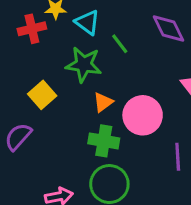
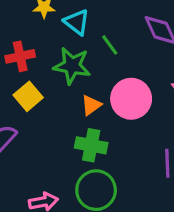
red cross: (32, 29) -> (20, 56), moved
pink circle: (143, 115) -> (131, 99), moved

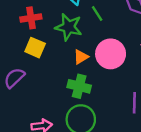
yellow square: (28, 96) -> (35, 48), turned -30

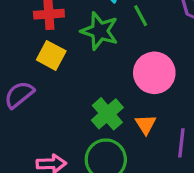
orange triangle: (81, 57) -> (146, 124), moved, turned -35
green cross: (79, 86) -> (107, 114), turned 30

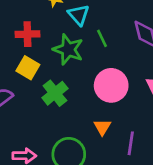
green cross: (107, 114) -> (55, 93), moved

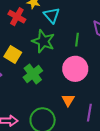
red cross: (27, 34) -> (17, 17), moved, turned 30
green line: (102, 38) -> (77, 40), moved, turned 32

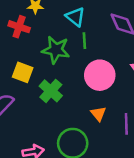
cyan triangle: (52, 15) -> (75, 17), moved
green line: (77, 40) -> (84, 41), moved

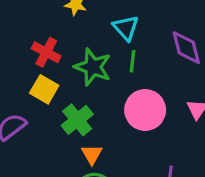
red cross: (19, 27) -> (46, 52), moved
orange triangle: (98, 114) -> (92, 154), moved

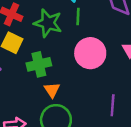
green cross: (77, 120) -> (39, 64), turned 30

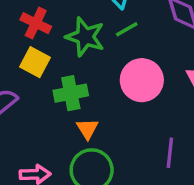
green line: (78, 17) -> (127, 29), turned 56

